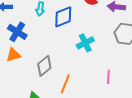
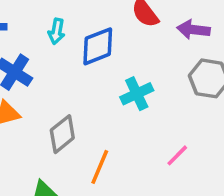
pink line: (108, 77) -> (177, 155), turned 40

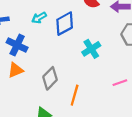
cyan arrow: (57, 31) -> (39, 18), turned 56
pink line: (177, 155) -> (120, 83), turned 32

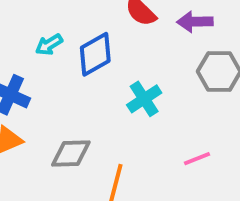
gray diamond: (50, 78) -> (71, 153), turned 45

